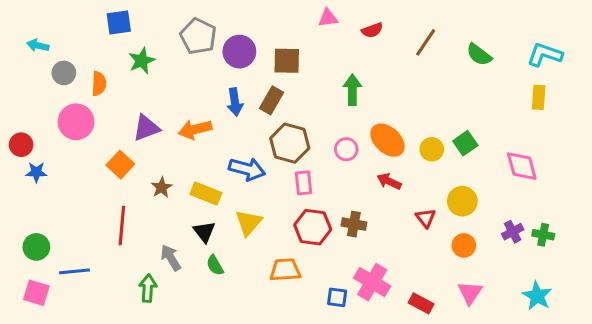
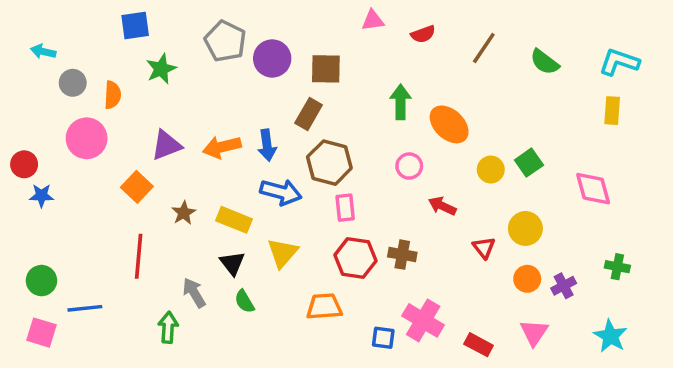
blue arrow: (235, 102) -> (267, 145), moved
orange ellipse: (387, 140) -> (449, 124), moved
pink circle: (346, 149) -> (409, 166), moved
purple cross: (513, 232) -> (564, 286), moved

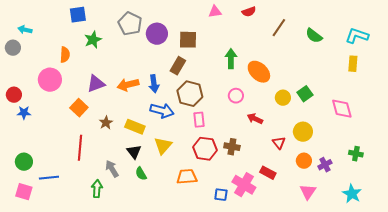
red semicircle: (423, 34) -> (249, 12), moved
gray circle: (73, 83) -> (13, 48), moved
red rectangle: (479, 345) -> (268, 173), moved

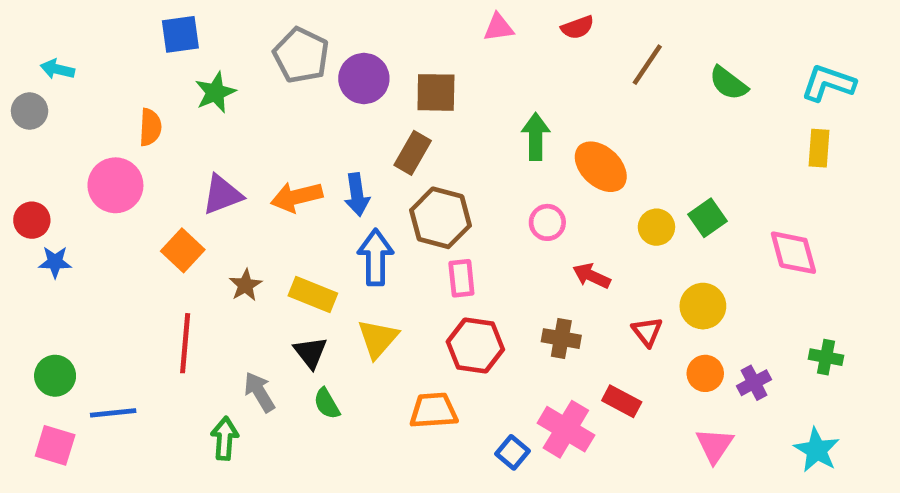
blue arrow: (162, 111) -> (376, 257), turned -105
brown cross: (232, 147) -> (561, 339), moved
blue square: (221, 195) -> (513, 452), turned 32

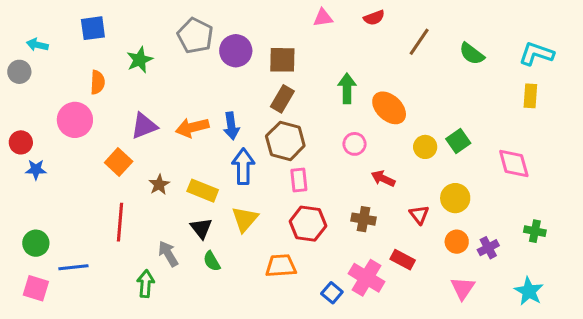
blue square: (180, 34) -> (93, 28), moved
brown rectangle: (413, 153) -> (282, 99), moved

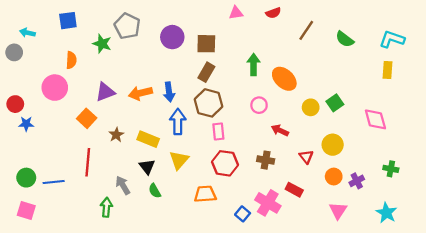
gray pentagon: (195, 36) -> (127, 26), moved
green star: (140, 60) -> (102, 44), turned -30
blue line: (73, 267) -> (54, 182), moved

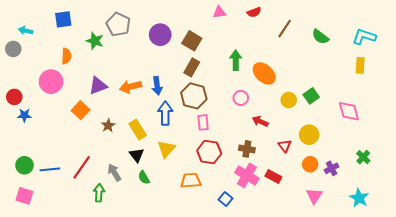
brown square: (206, 44) -> (192, 41), turned 30
yellow rectangle: (148, 139) -> (138, 130), turned 36
red line: (88, 162) -> (82, 167), moved, turned 30
green cross: (391, 169) -> (363, 157), turned 32
pink cross: (268, 203) -> (247, 175), moved

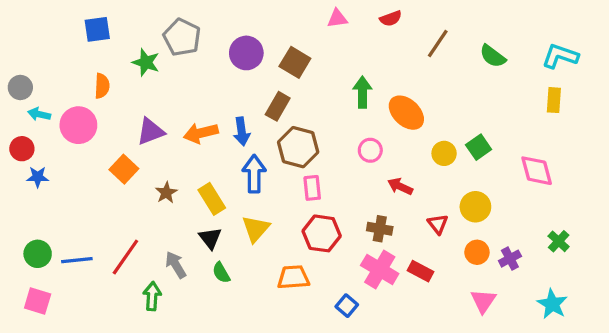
cyan arrow: (26, 31) -> (39, 114), moved
gray circle: (13, 49) -> (20, 87), moved
brown rectangle: (192, 67) -> (278, 106), moved

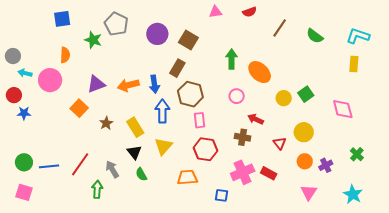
brown cross: (380, 229) -> (243, 137), moved
pink cross: (380, 270) -> (243, 172), turned 35
blue square: (347, 306) -> (221, 195), turned -32

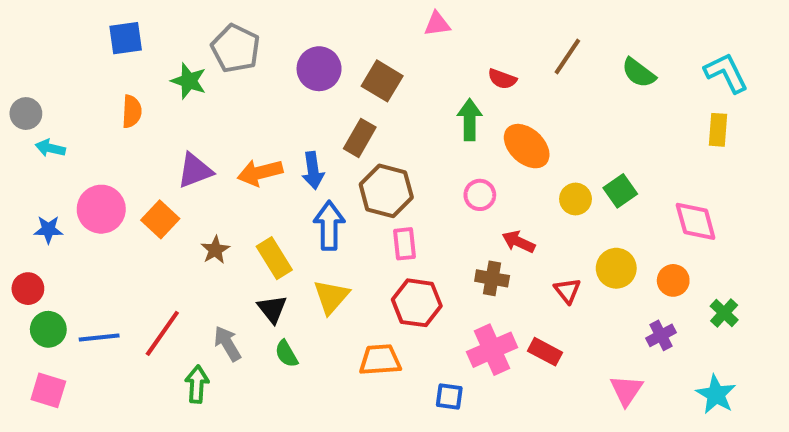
red semicircle: (250, 12) -> (502, 79), moved, turned 40
cyan L-shape: (358, 36) -> (726, 73), turned 45
pink circle: (50, 80) -> (101, 209), moved
red circle: (14, 95) -> (28, 289), moved
orange circle: (305, 161) -> (673, 280), moved

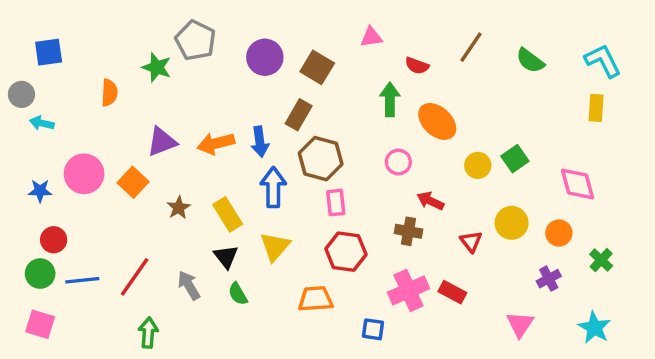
pink triangle: (437, 24) -> (371, 37), moved
blue square: (126, 38) -> (49, 52), moved
red circle: (28, 289) -> (54, 240), moved
green arrow: (197, 384) -> (148, 333), moved

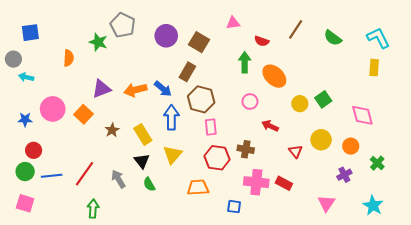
blue arrow: (260, 142) -> (163, 89), turned -42
brown cross: (408, 231) -> (246, 149), moved
pink cross: (408, 290) -> (256, 182), turned 30

